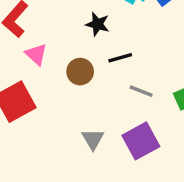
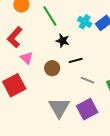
gray triangle: (93, 139) -> (59, 108), size x1.6

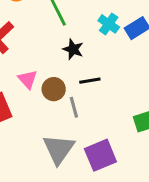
pink triangle: (27, 58) -> (28, 79), moved
gray line: (88, 80) -> (74, 107), moved, turned 48

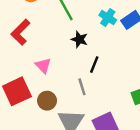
black line: (90, 81) -> (94, 65), turned -56
brown circle: (54, 89) -> (47, 101), moved

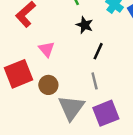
gray line: (82, 87) -> (95, 81), moved

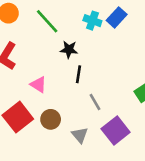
black line: (98, 51) -> (79, 74), moved
gray triangle: (71, 108) -> (80, 135), size x0.6

